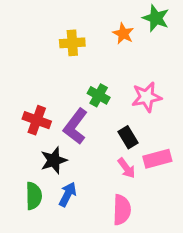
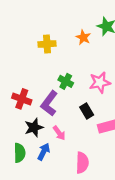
pink arrow: (126, 168) -> (59, 133), moved

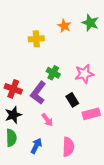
orange star: (83, 37) -> (64, 26), moved
black star: (34, 128) -> (13, 115), moved
blue arrow: (44, 152) -> (36, 146), moved

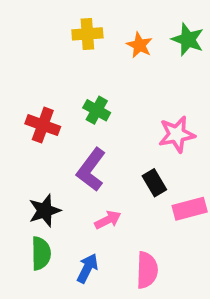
yellow cross: (36, 39) -> (87, 34), moved
green cross: (53, 73) -> (97, 110), moved
red cross: (13, 89) -> (43, 125), moved
pink arrow: (47, 120) -> (108, 220), turned -80

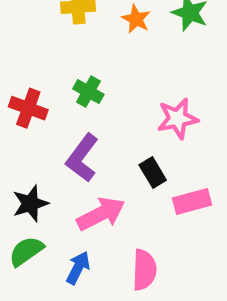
pink arrow: (108, 220) -> (101, 214), size x1.6
green semicircle: (41, 253) -> (26, 251), turned -124

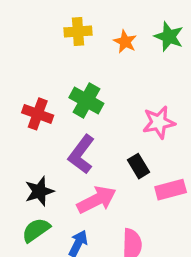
green cross: (88, 92) -> (86, 100), size x1.4

